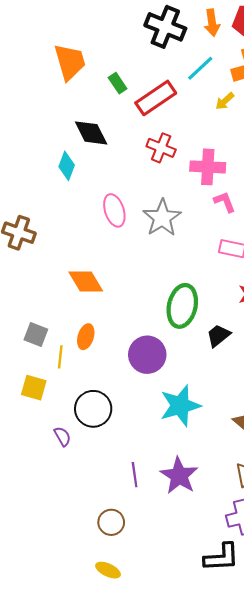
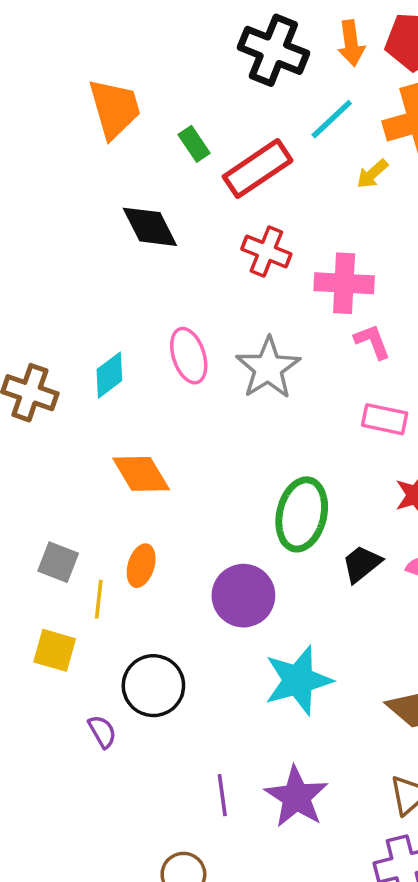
cyan diamond: (67, 166) -> (109, 375), moved, turned 32

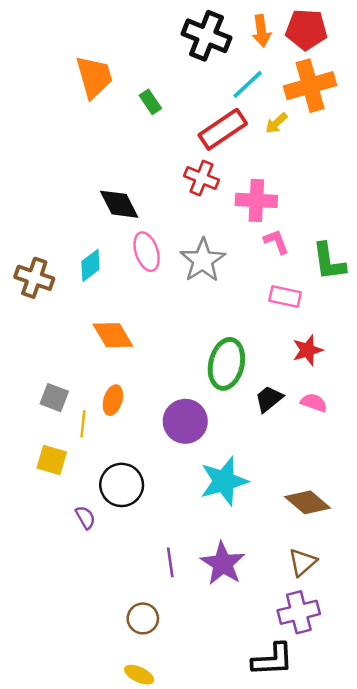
red rectangle: (258, 169) -> (223, 129), moved
black diamond: (150, 227) -> (119, 204), moved

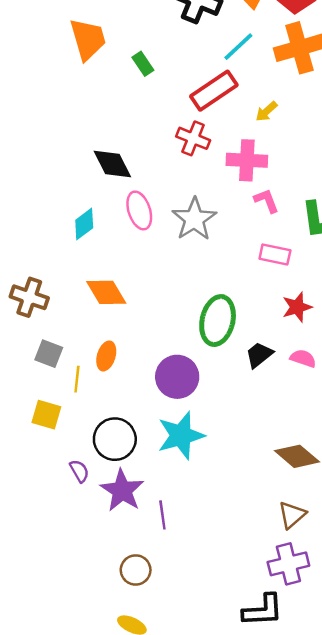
yellow arrow: (276, 123) -> (266, 111), moved
brown cross: (34, 278) -> (29, 297), moved
cyan star: (224, 481) -> (181, 435), moved
purple star: (223, 564) -> (122, 490), moved

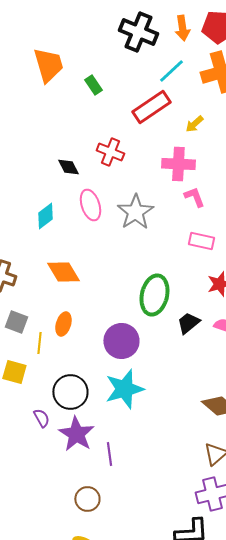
red cross: (193, 138) -> (110, 152), moved
black diamond: (112, 164) -> (68, 167), size x0.7

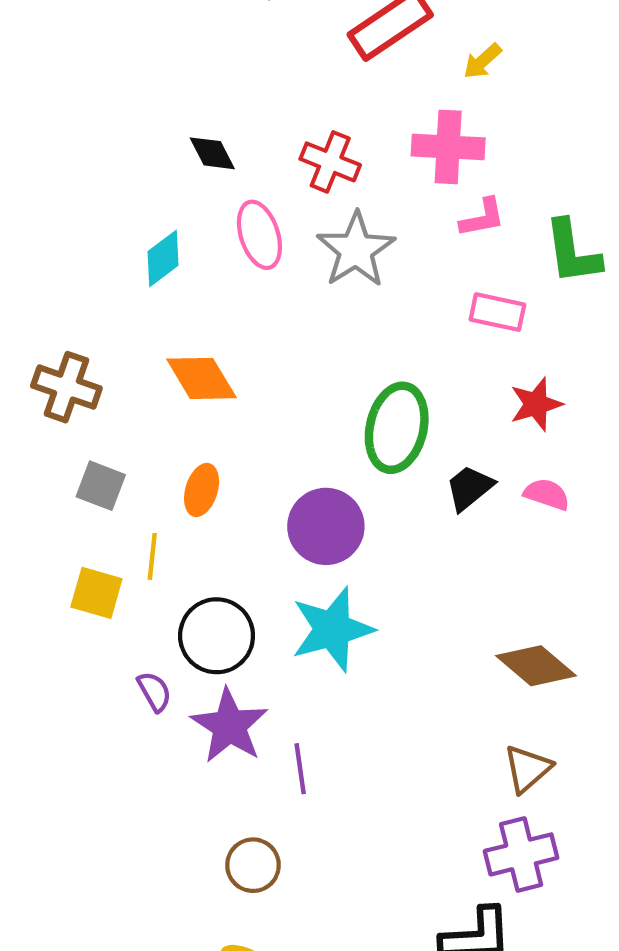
red cross: (110, 152) -> (330, 162), moved
pink L-shape: (194, 197) -> (482, 218), turned 100
yellow line: (39, 343) -> (152, 556), moved

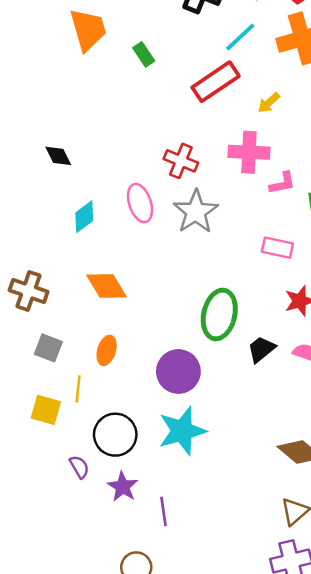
black diamond: (212, 153) -> (58, 156), moved
pink L-shape: (482, 218) -> (282, 183), moved
purple star: (229, 726) -> (123, 487), size x0.7

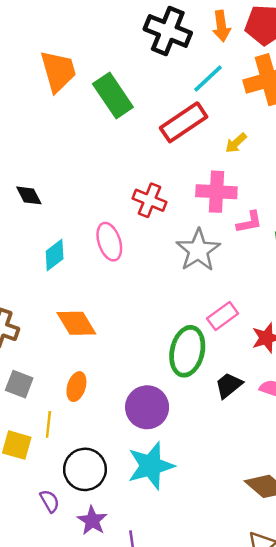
green rectangle: (144, 54) -> (113, 96), size x1.8
gray star: (196, 212) -> (198, 250), moved
pink rectangle: (277, 248) -> (223, 316), moved, turned -48

